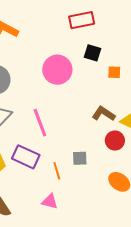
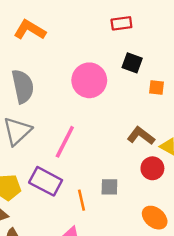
red rectangle: (82, 20) -> (121, 23), size x0.7
pink line: (40, 123) -> (65, 142), turned 44

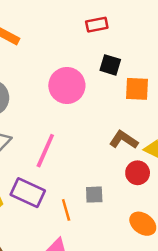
orange square: (156, 87) -> (137, 89), size x1.5

